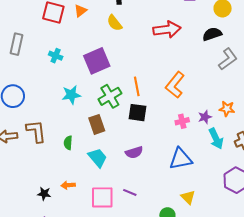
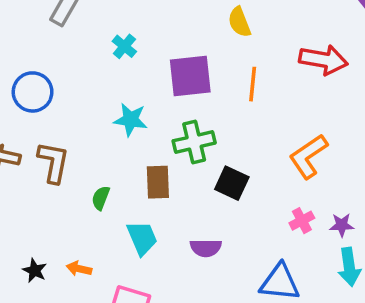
orange line: (137, 86) -> (253, 84), moved
pink cross: (182, 121) -> (302, 221), turned -32

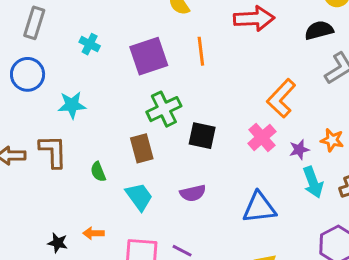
blue circle: (33, 92) -> (28, 74), moved
cyan star: (131, 120) -> (72, 105), moved
orange L-shape: (308, 156) -> (281, 98), moved
green semicircle: (101, 198) -> (98, 172), turned -30
pink cross: (302, 221) -> (262, 137), moved, size x1.4

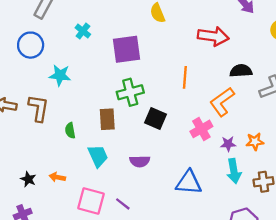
black semicircle: (319, 30) -> (241, 71), moved
orange line: (201, 51) -> (185, 77), moved
orange star: (332, 140) -> (255, 142), turned -30

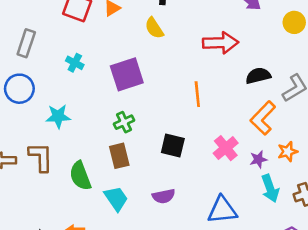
green cross: (130, 92) -> (124, 122), moved, size x0.7
orange L-shape: (222, 102) -> (263, 118), moved
green semicircle: (70, 131) -> (80, 176), size x1.6

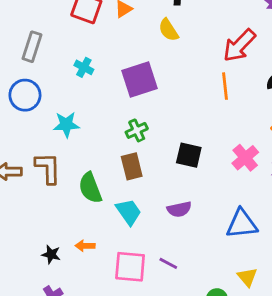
red arrow: (221, 43) -> (239, 45), turned 136
orange line: (197, 94) -> (225, 86), moved

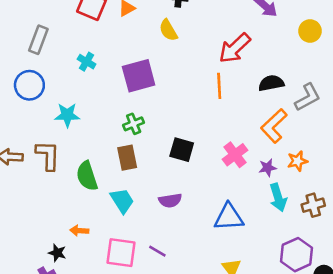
black star: (51, 254) -> (57, 253), moved

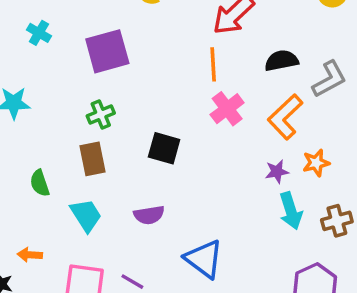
pink cross: (235, 155) -> (227, 109), moved
green semicircle: (87, 176) -> (40, 183), size x0.7
blue triangle: (229, 217) -> (204, 259), moved, turned 40

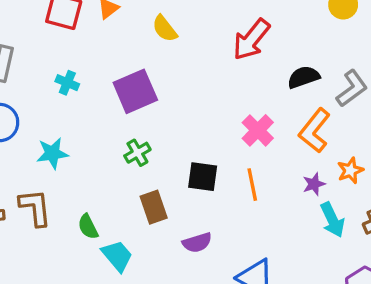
orange line: (213, 64) -> (252, 185), moved
brown rectangle: (92, 159) -> (154, 207), moved
cyan trapezoid: (86, 215) -> (117, 256), moved

